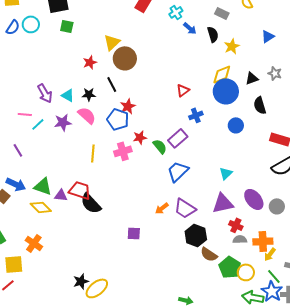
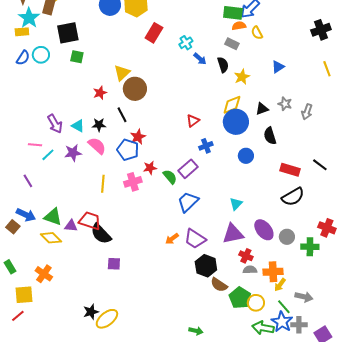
purple square: (134, 233) -> (114, 264), moved

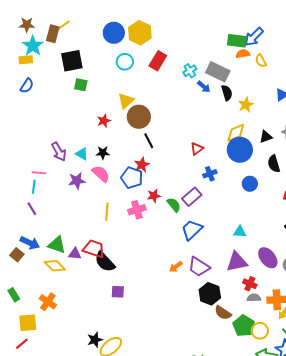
gray rectangle: (232, 44) -> (218, 72), moved, size x1.6
cyan circle: (41, 55) -> (125, 62), moved
black line: (122, 115) -> (149, 141), moved
cyan line: (48, 155) -> (34, 187), moved, turned -40
cyan triangle: (236, 204) -> (240, 232), turned 48

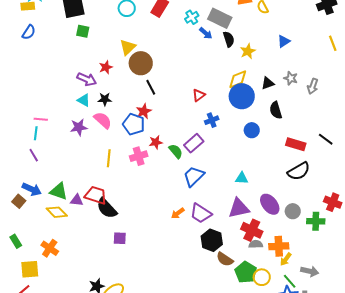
purple arrow: (59, 152) -> (87, 79), moved, turned -36
red cross: (250, 284) -> (252, 230), size x1.5

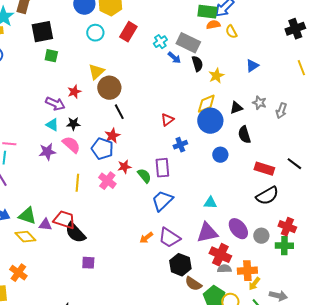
purple rectangle: (194, 143) -> (162, 168), turned -54
pink cross: (139, 156) -> (107, 181), turned -36
red cross: (333, 202) -> (287, 227), moved

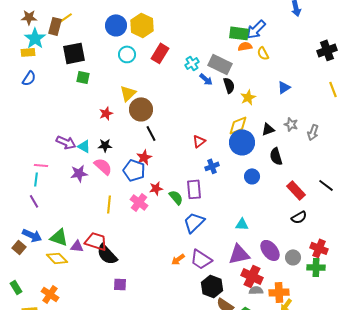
purple arrow: (55, 104) -> (66, 142), moved
red rectangle: (264, 169) -> (296, 190), turned 30
black semicircle: (267, 196) -> (299, 217), size x0.7

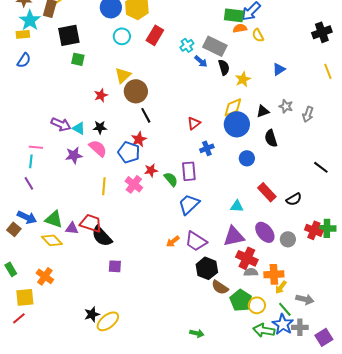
red rectangle: (296, 190) -> (267, 192), moved
green cross: (316, 267) -> (327, 228), moved

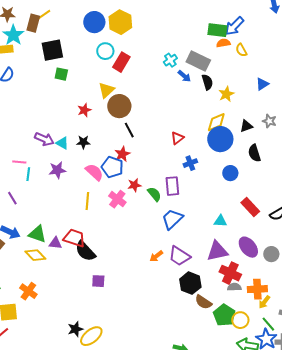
red rectangle: (155, 35) -> (121, 62), moved
pink semicircle: (98, 148) -> (94, 172), moved
cyan line: (31, 161) -> (28, 174), moved

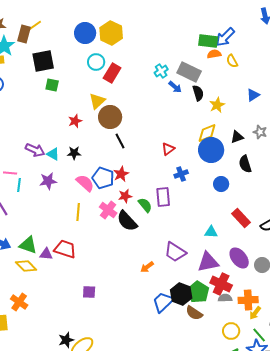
red star: (122, 154) -> (121, 174), moved
blue trapezoid: (172, 219) -> (163, 302), moved
black semicircle: (85, 251) -> (127, 221), moved
purple trapezoid: (179, 256) -> (175, 252), moved
green pentagon: (224, 315) -> (198, 292), moved

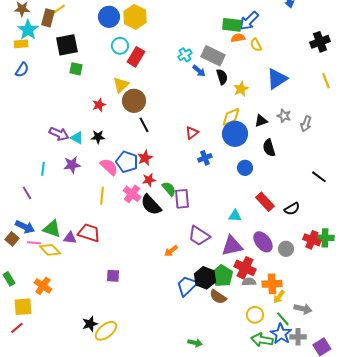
blue triangle: (253, 95) -> (277, 79), size x1.6
pink line: (10, 173) -> (34, 243), moved
purple rectangle: (163, 197) -> (182, 199), moved

